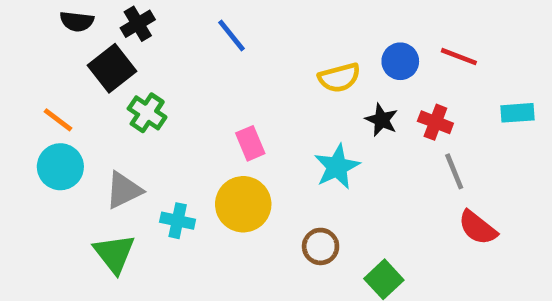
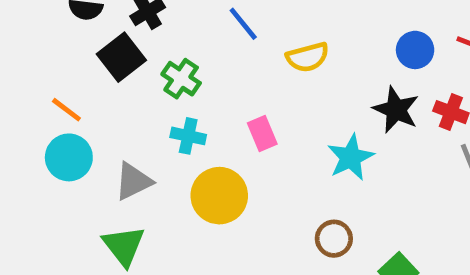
yellow semicircle: (339, 78) -> (308, 57), moved
green cross: (147, 113) -> (181, 79), moved
black star: (382, 120) -> (396, 110), size x1.4
yellow circle: (243, 204) -> (219, 196), moved
cyan cross: (178, 221) -> (188, 136), moved

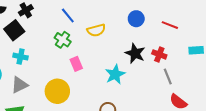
blue circle: (415, 50) -> (136, 19), moved
green cross: (181, 79) -> (63, 40), moved
cyan cross: (188, 136) -> (21, 57), moved

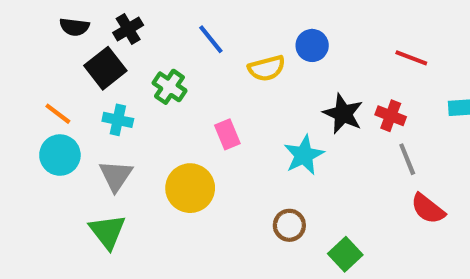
blue circle: (136, 19) -> (312, 45), moved
green cross: (63, 40) -> (169, 87), moved
gray triangle: (19, 85) -> (116, 176), turned -30

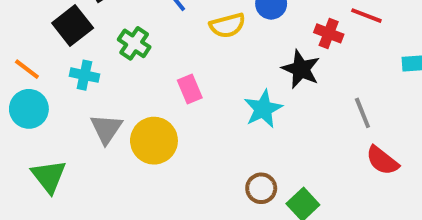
red cross: (391, 116) -> (329, 33), moved
gray triangle: (116, 176) -> (106, 129), moved
brown circle: (289, 225) -> (261, 188), moved
green triangle: (107, 231) -> (49, 176), moved

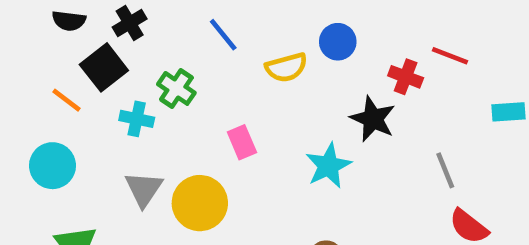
orange line: (27, 69) -> (67, 100), moved
cyan cross: (84, 75) -> (137, 119), moved

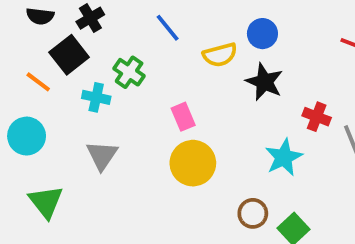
red cross: (406, 77) -> (317, 117), moved
black star: (373, 119) -> (264, 82), moved
cyan star: (328, 166) -> (284, 157), moved
yellow circle: (200, 203) -> (193, 163), moved

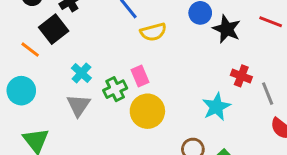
yellow semicircle: (220, 55) -> (153, 32), moved
green cross: (129, 72) -> (115, 89), moved, turned 30
black star: (264, 82) -> (227, 29), moved
cyan cross: (96, 97) -> (81, 73), moved, turned 30

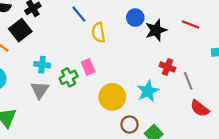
black star: (227, 29) -> (156, 30), turned 30
yellow semicircle: (153, 32) -> (98, 32), turned 96
cyan cross: (81, 73) -> (42, 65), turned -35
yellow circle: (147, 111) -> (112, 97), moved

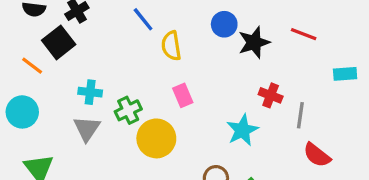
pink rectangle: (88, 67) -> (183, 95), moved
gray line: (188, 81) -> (300, 115), turned 30
yellow circle: (112, 97) -> (156, 138), moved

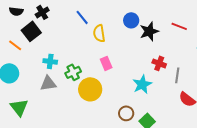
gray triangle: (87, 129) -> (48, 83), turned 48

